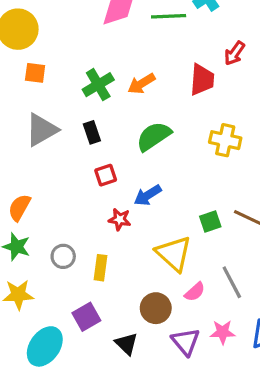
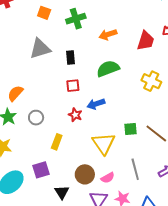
green cross: (98, 85) -> (76, 19), moved
gray circle: (63, 256) -> (36, 118), moved
pink semicircle: (195, 292) -> (108, 178), moved

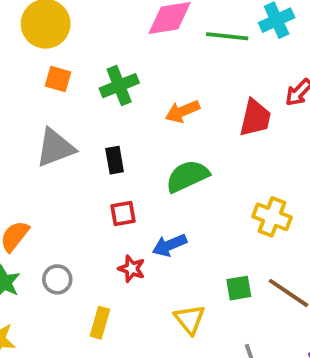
yellow cross: (151, 81) -> (272, 217), moved
yellow triangle: (104, 143) -> (190, 319), size x0.7

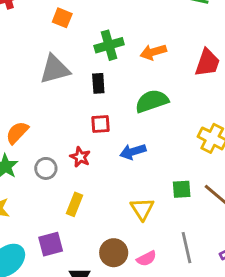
green cross: (119, 86) -> (109, 45), moved
red star: (132, 269) -> (80, 157), moved

